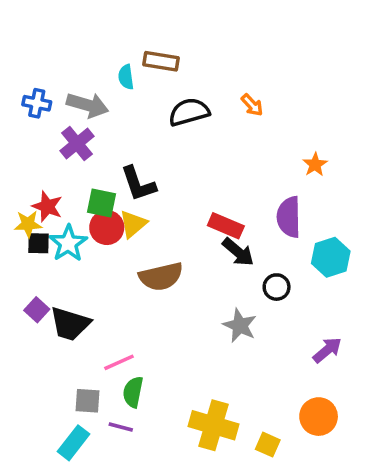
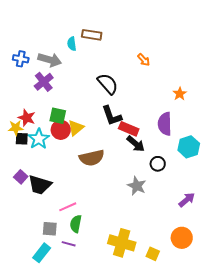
black semicircle: (189, 112) -> (108, 84), moved, turned 65
black L-shape: (138, 184) -> (112, 116), moved

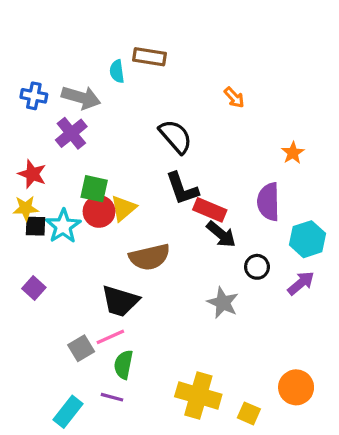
red star: (27, 118) -> (32, 174), moved
black trapezoid: (40, 185) -> (120, 301), moved
purple arrow: (187, 200) -> (301, 283), moved
gray square: (50, 229) -> (81, 348), moved, turned -35

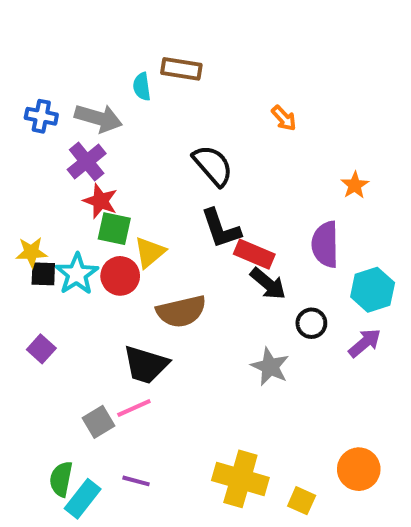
red star: (32, 174) -> (100, 201), moved
red circle: (99, 211) -> (120, 276), moved
green semicircle: (123, 365) -> (61, 479), moved

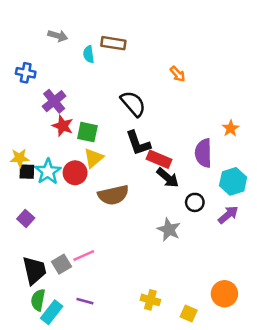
gray arrow: (98, 118) -> (58, 36), moved, size x0.7
orange star: (355, 185) -> (231, 128), moved
green square: (114, 229) -> (87, 132), moved
black trapezoid: (146, 365) -> (34, 270), moved, turned -120
yellow cross: (240, 479) -> (150, 300), size x0.6

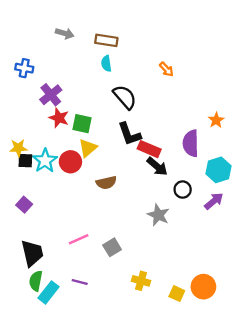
gray arrow: (58, 36) -> (65, 33), moved
cyan semicircle: (89, 54) -> (106, 63), moved
brown semicircle: (113, 195) -> (106, 183), size x0.7
gray square: (61, 264) -> (112, 247), moved
orange circle: (224, 294) -> (203, 287), moved

